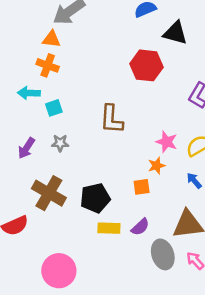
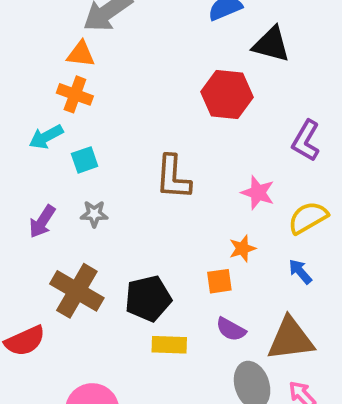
cyan arrow: (29, 93) -> (46, 137), turned -30
pink star: (167, 142) -> (258, 193), moved
purple semicircle: (140, 227) -> (231, 329), moved, turned 72

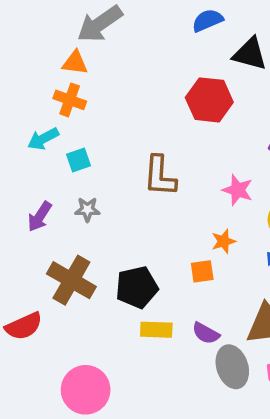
purple semicircle: (231, 329) -> (206, 333), moved

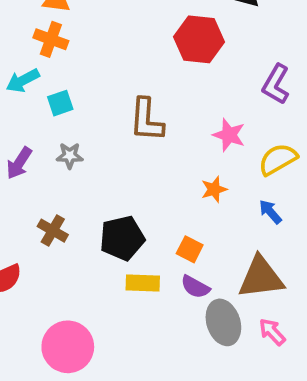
orange square: (202, 271) -> (190, 249), moved, turned 35
brown cross: (71, 280) -> (53, 231), size x0.6

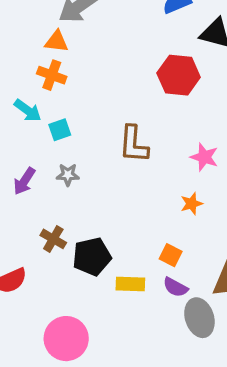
cyan arrow: (23, 81) -> (28, 110), turned -116
black pentagon: (122, 238) -> (92, 257), moved

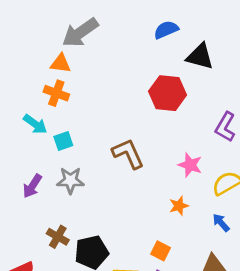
brown L-shape: (134, 144) -> (128, 154), turned 152
gray star: (68, 175) -> (70, 180), size x1.4

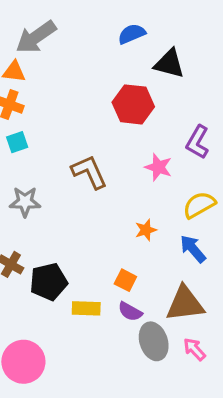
cyan square: (63, 141) -> (17, 142), moved
pink star: (190, 165) -> (158, 167), moved
blue arrow: (221, 223) -> (193, 249), size x1.4

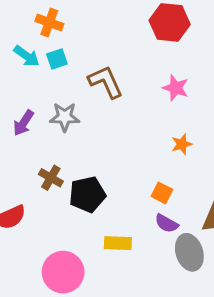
pink star: (158, 167) -> (176, 88), moved
brown L-shape: (89, 172) -> (106, 82), moved
yellow rectangle: (86, 308) -> (118, 243), moved

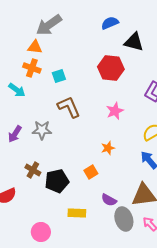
cyan square: (57, 59) -> (59, 76), moved
pink star: (176, 88) -> (115, 111), turned 30
orange star: (182, 144) -> (108, 148), moved
orange square: (162, 193) -> (91, 172), moved, turned 32
pink circle: (63, 272) -> (41, 232), size x0.7

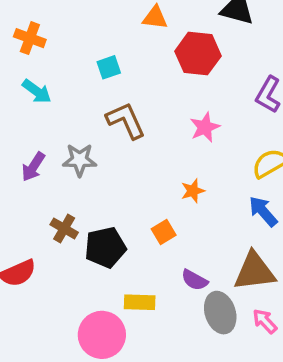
orange triangle: (35, 47) -> (155, 18), moved
orange cross: (32, 68) -> (30, 38), moved
pink circle: (41, 232) -> (102, 335), moved, size x1.4

